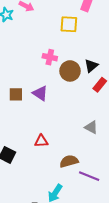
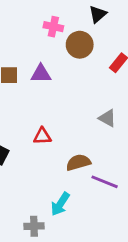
black triangle: (91, 66) -> (98, 14), moved
purple triangle: (40, 93) -> (41, 74), turned -35

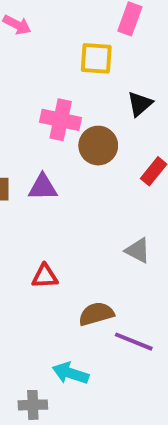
black triangle: (98, 14) -> (140, 104), moved
pink cross: (53, 27) -> (61, 120), size x1.4
cyan arrow: (60, 204) -> (70, 373), turned 75

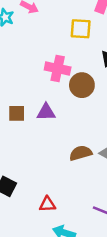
red triangle: (45, 276) -> (47, 204), moved
brown semicircle: (96, 314) -> (81, 153), moved

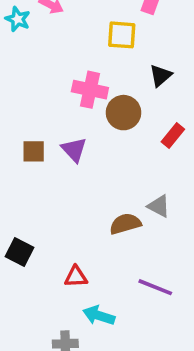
purple triangle: (46, 112) -> (74, 150), turned 48
brown semicircle: (81, 153) -> (125, 224), moved

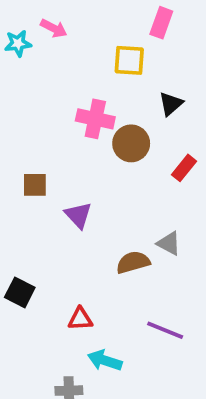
cyan star: (18, 19) -> (18, 43), turned -30
purple triangle: (74, 150) -> (78, 215), moved

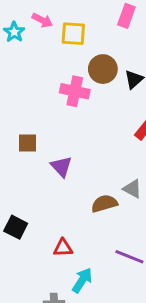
cyan star: (18, 43) -> (14, 32), turned -30
yellow square: (129, 60) -> (73, 34), moved
brown circle: (131, 143) -> (103, 69), moved
cyan arrow: (105, 360) -> (82, 280), turned 105

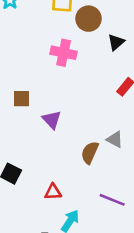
brown circle: (103, 69) -> (88, 19), moved
brown semicircle: (104, 204) -> (90, 153), turned -50

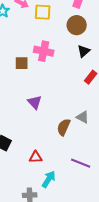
brown circle: (88, 19) -> (77, 25), moved
black triangle: (116, 42) -> (84, 51), moved
brown square: (22, 99) -> (22, 63), moved

